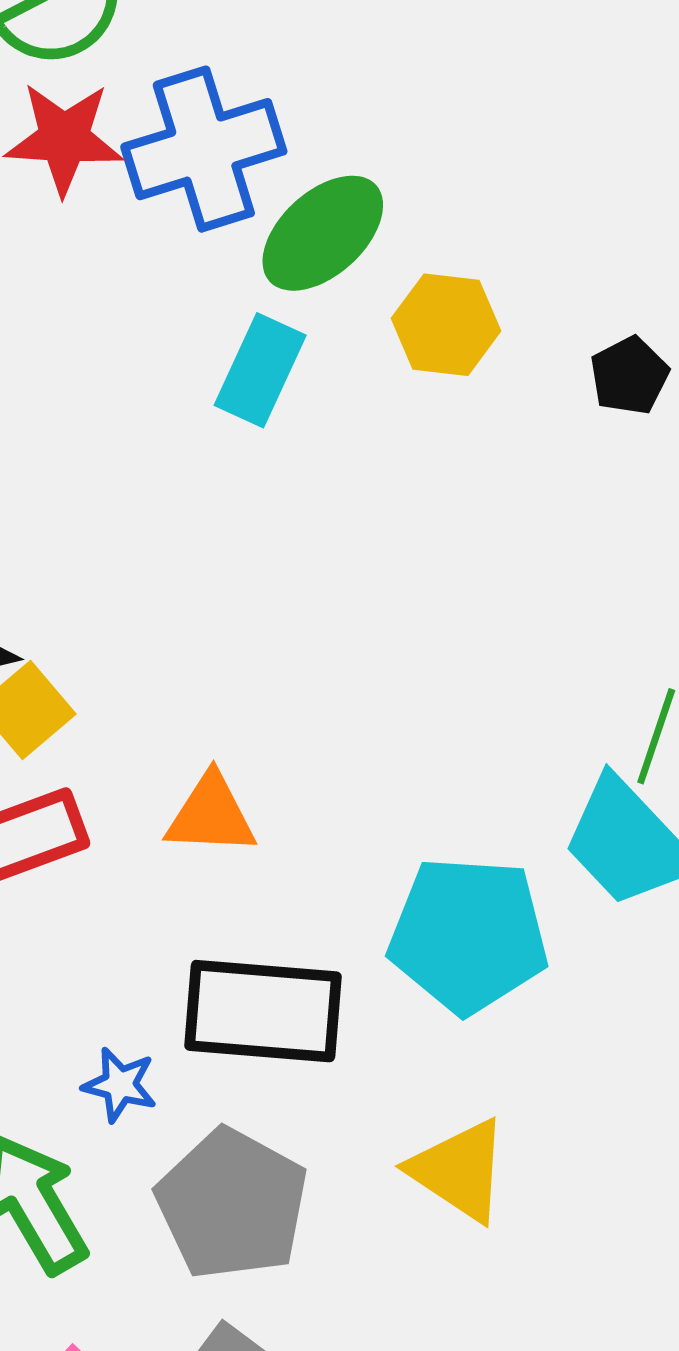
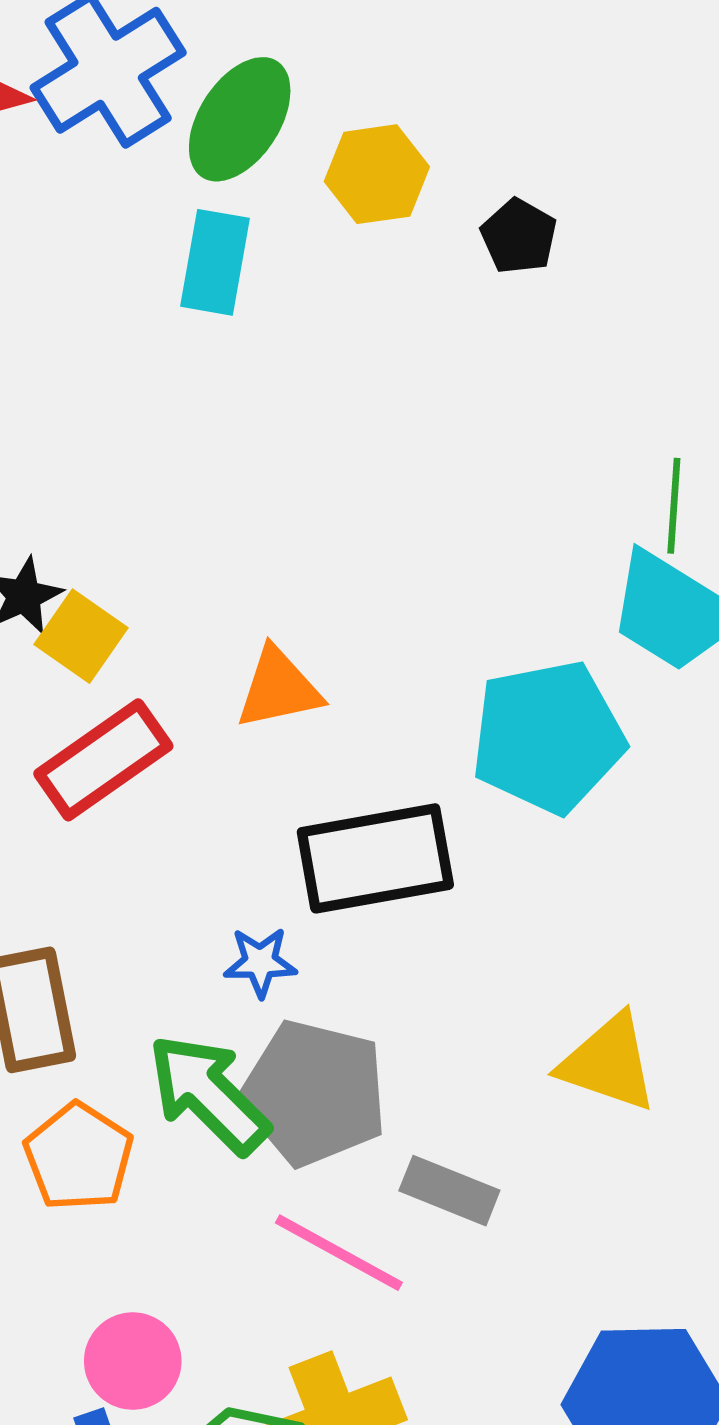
black pentagon: (629, 376) -> (519, 236), moved
yellow triangle: (459, 1170) -> (608, 1063), moved
gray pentagon: (232, 1204) -> (314, 1093), moved

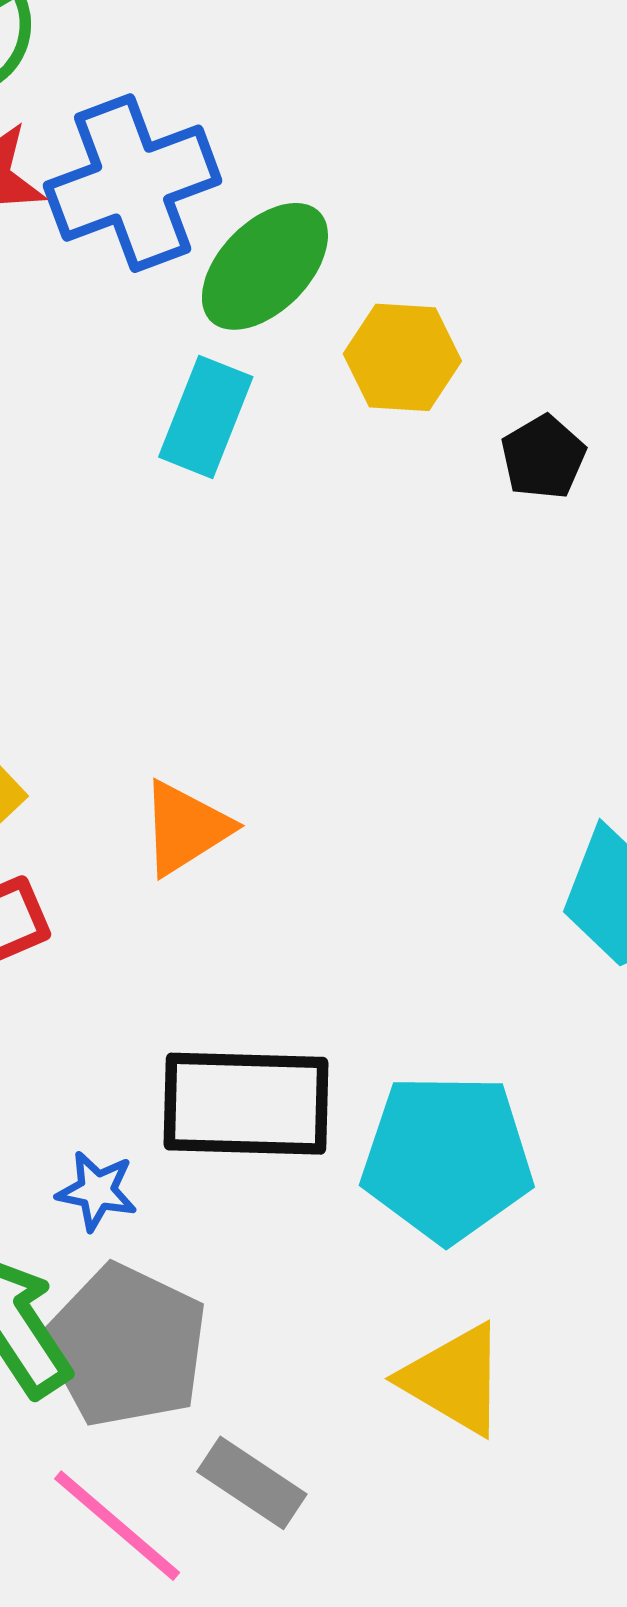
orange triangle: (279, 688) -> (186, 828), moved, turned -32
cyan pentagon: (548, 737) -> (447, 1158), moved

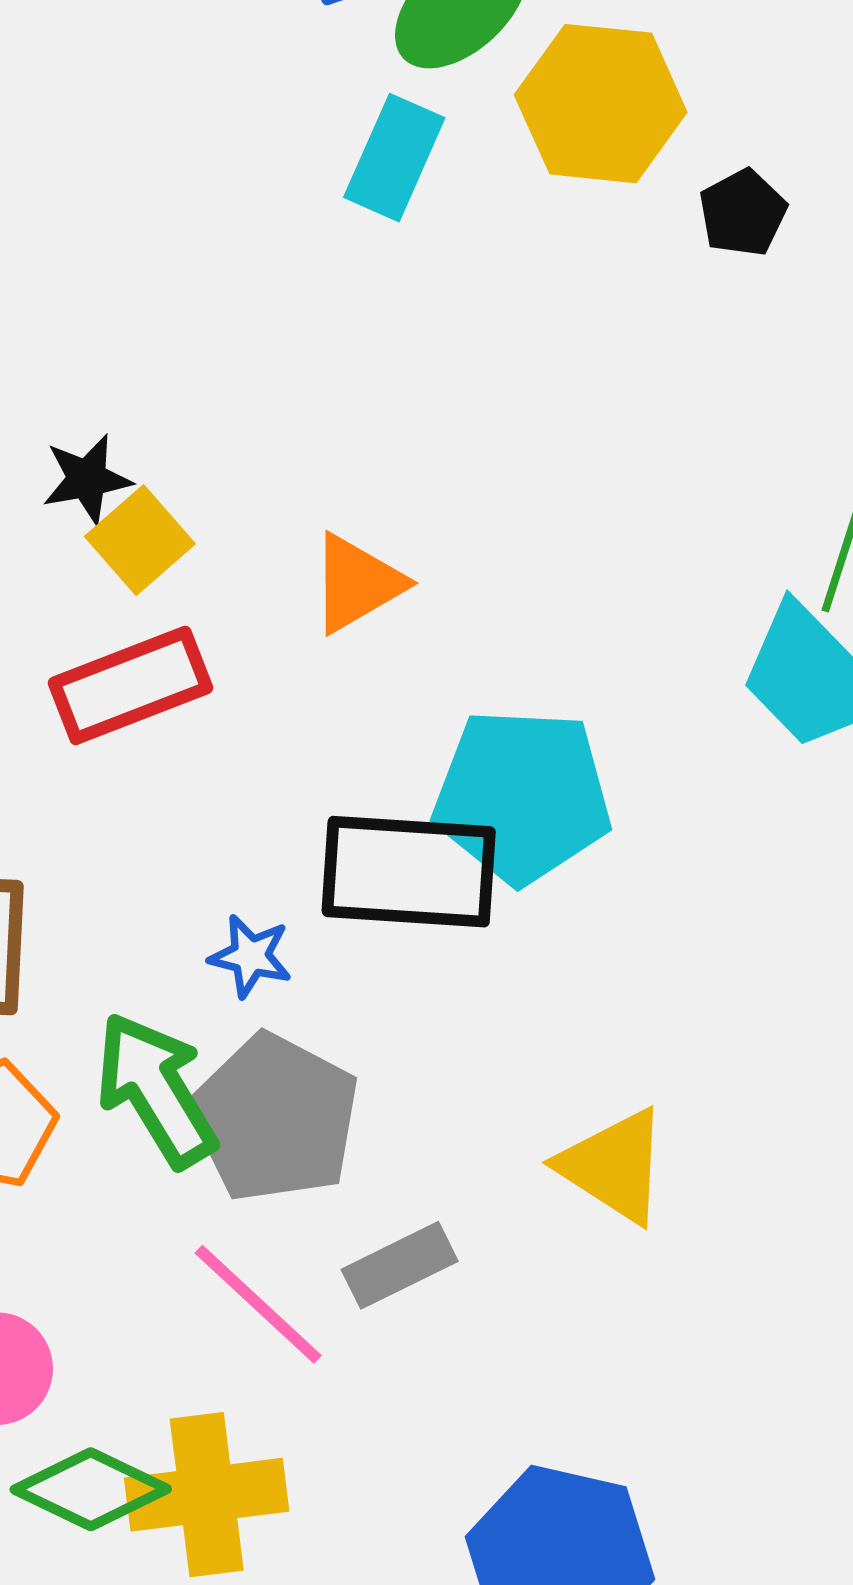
yellow hexagon: (402, 357) -> (601, 104), size x1.4
cyan pentagon: (447, 1158) -> (522, 796), moved
gray rectangle: (252, 1483) -> (400, 1265), turned -62

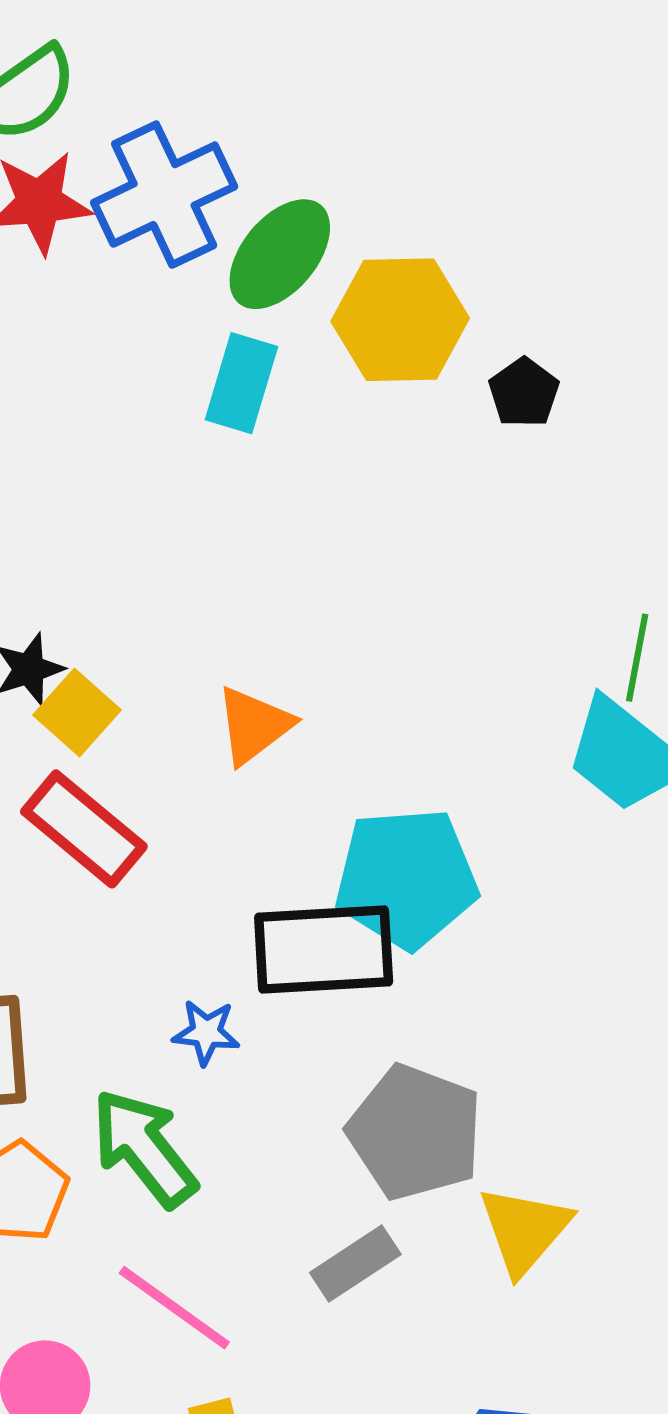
red rectangle: (131, 685) -> (84, 829), turned 68
gray pentagon: (275, 1118) -> (415, 1132), moved
yellow triangle: (614, 1166) -> (524, 1230), moved, turned 45
pink line: (258, 1304) -> (174, 1308), moved

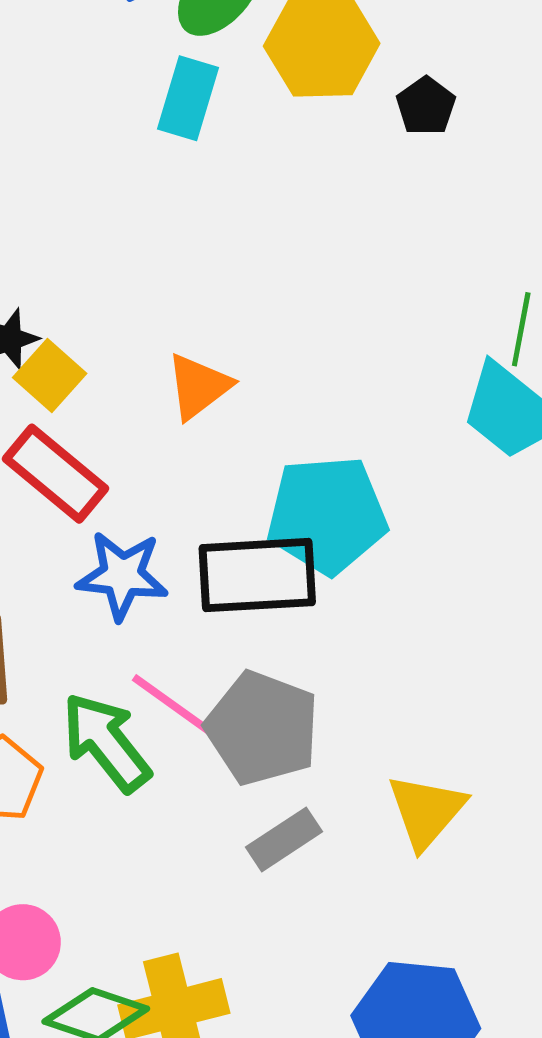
blue star: (206, 1032) -> (122, 575), moved, size x1.6
gray pentagon: (415, 1132) -> (262, 728), moved
pink line: (174, 1308) -> (179, 709), moved

